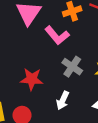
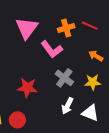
white arrow: (63, 100) -> (67, 106), moved

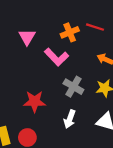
pink triangle: (27, 28) -> (27, 37), size x0.7
white arrow: (67, 106) -> (70, 119), moved

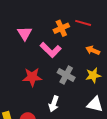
red star: (35, 101) -> (32, 77), moved
white arrow: (70, 119) -> (54, 104), moved

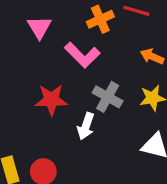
white arrow: (54, 104) -> (86, 126), moved

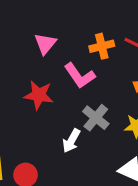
red star: (51, 100) -> (39, 95), moved

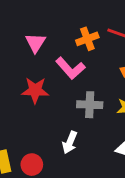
gray cross: (96, 118) -> (90, 105), turned -30
white arrow: (71, 141) -> (70, 142), moved

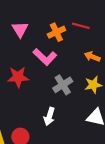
pink triangle: (35, 43) -> (20, 29), moved
gray cross: (90, 105) -> (63, 85), turned -30

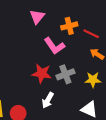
red line: (81, 26) -> (91, 34), moved
red star: (18, 77) -> (42, 73), moved

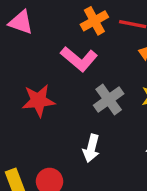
pink triangle: (37, 17) -> (21, 22), moved, turned -35
red star: (42, 73) -> (38, 101), moved

